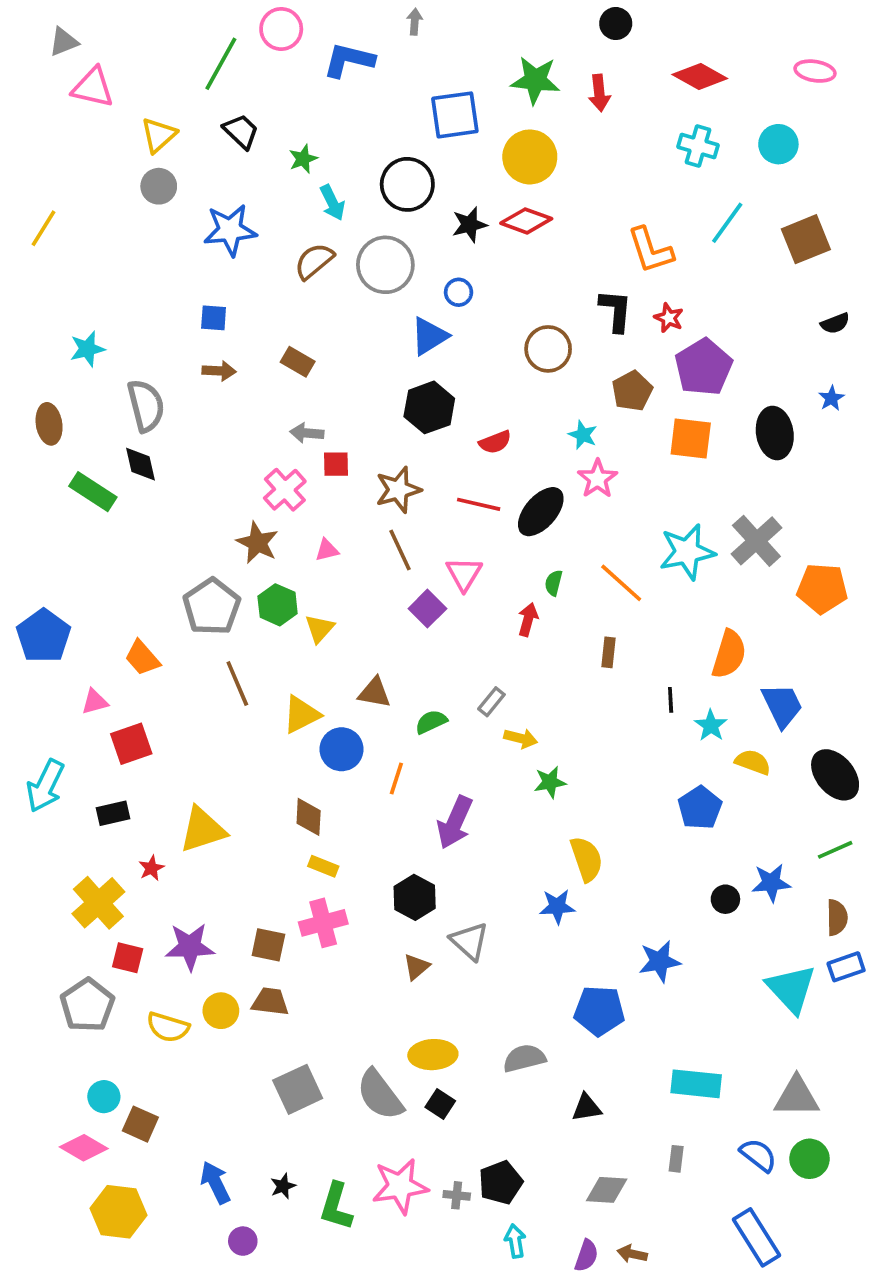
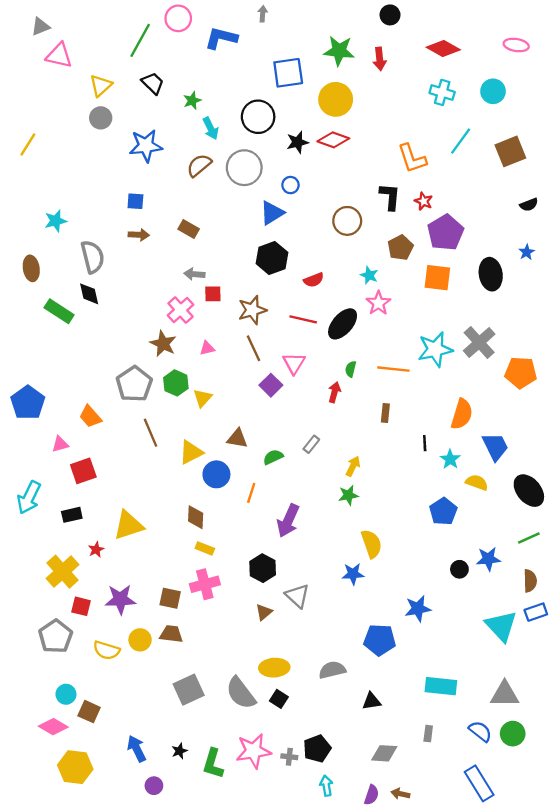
orange line: (621, 583) -> (393, 369), turned -36
yellow arrow: (521, 738) -> (353, 466), moved, turned -78

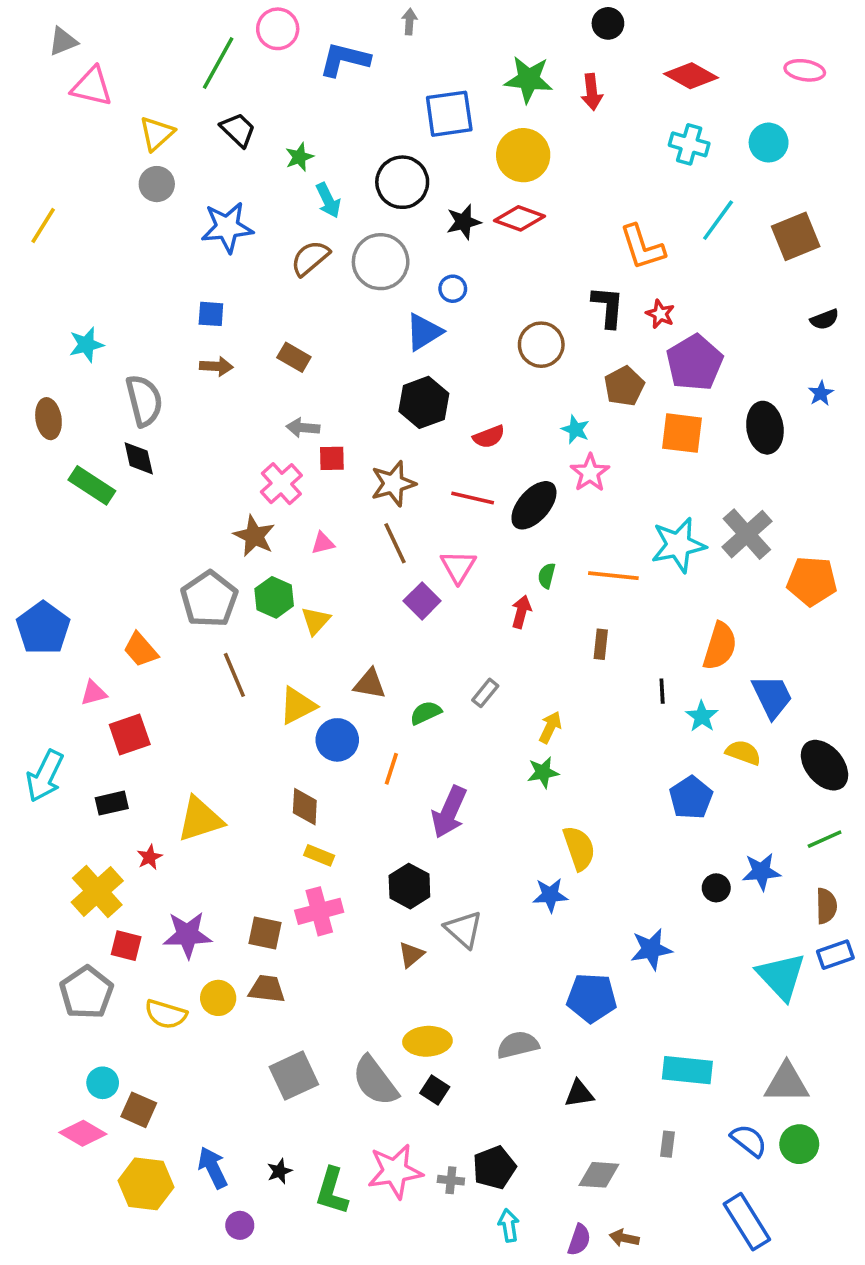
yellow hexagon: (75, 767) -> (146, 1184), moved

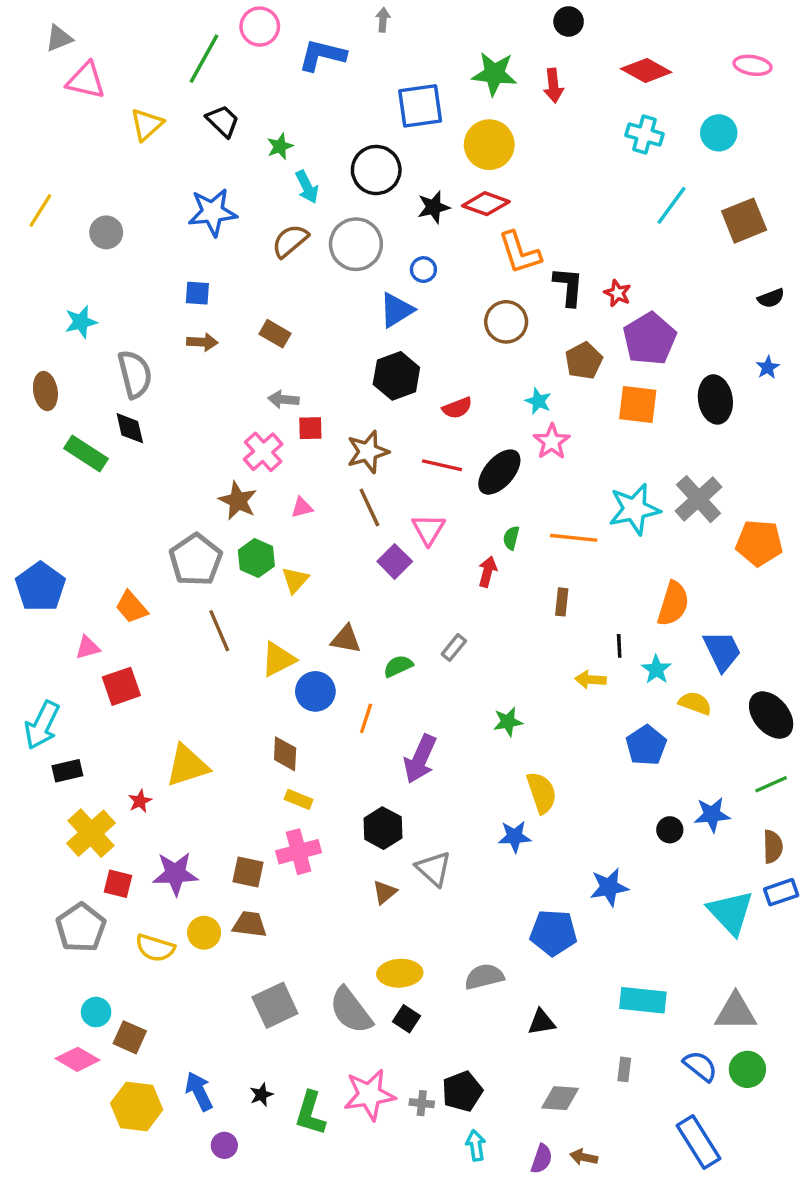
gray circle: (157, 184) -> (106, 232), moved
orange L-shape: (642, 247) -> (520, 253), moved
yellow arrow: (550, 727) -> (590, 680), moved, turned -112
black rectangle: (112, 803) -> (67, 771), moved

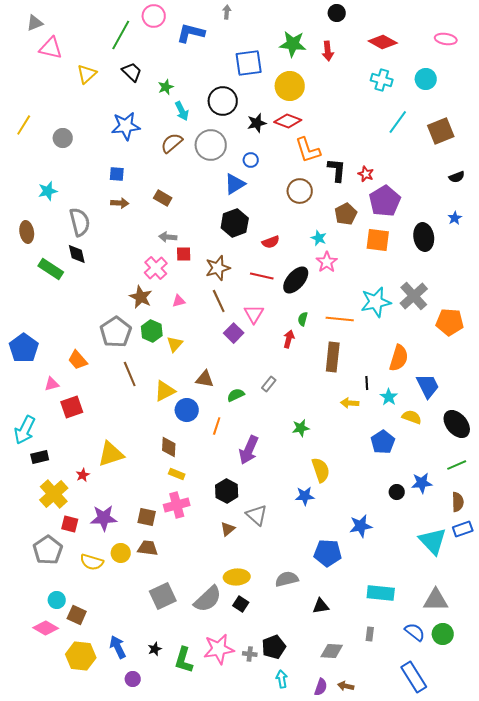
brown rectangle: (562, 602) -> (333, 357), size x1.8
gray semicircle: (351, 1010) -> (208, 599), turned -96

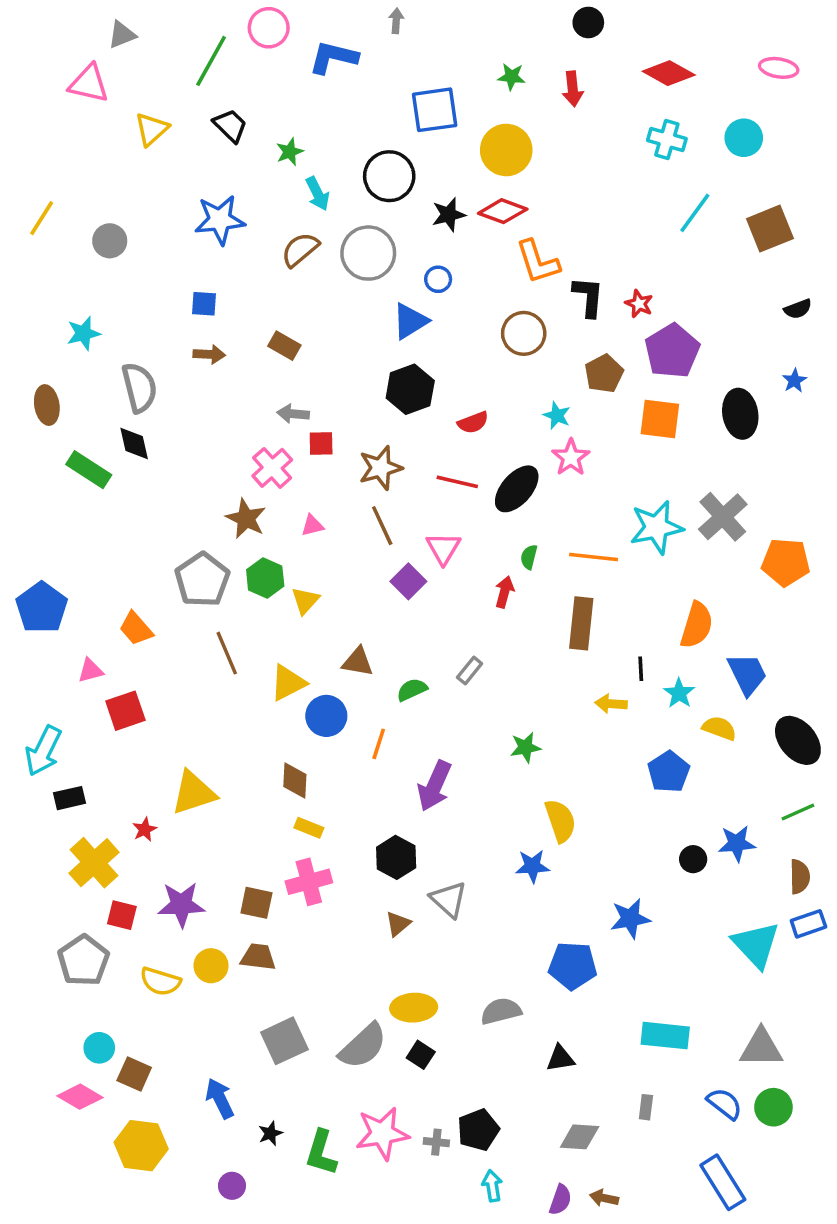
gray triangle: (35, 23) -> (122, 35), moved
green star: (293, 44) -> (511, 77), size x0.6
blue arrow: (118, 647) -> (220, 1098), moved

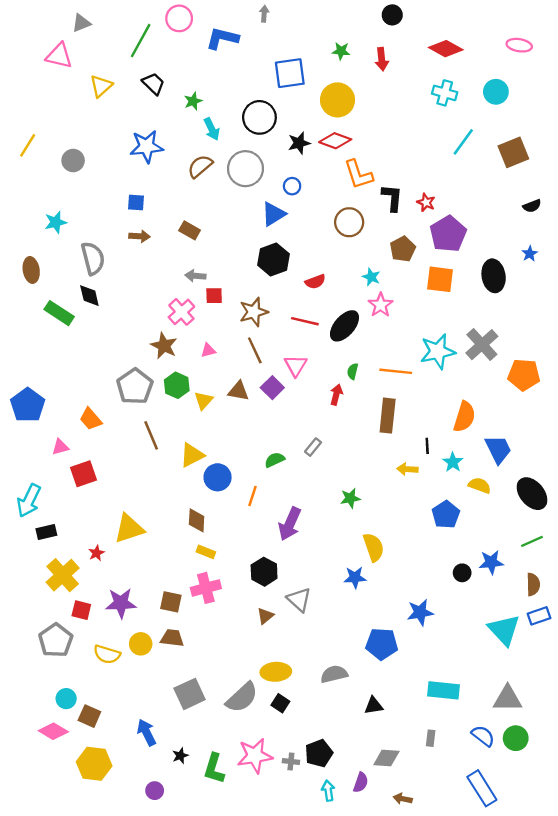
brown triangle: (358, 662) -> (238, 391), moved
purple semicircle: (560, 1200) -> (361, 782), moved

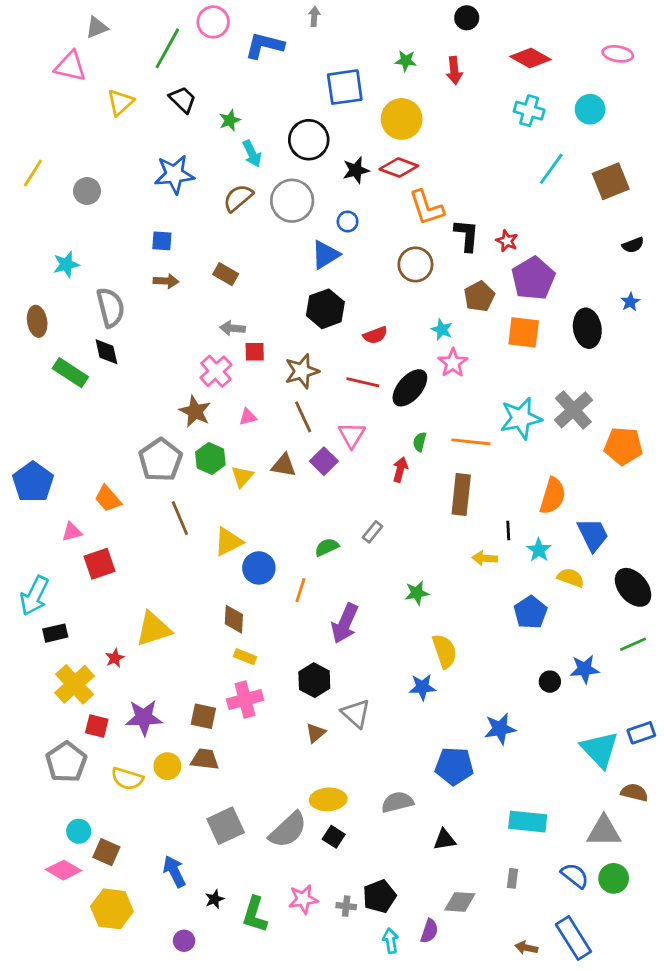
brown semicircle: (533, 584) -> (634, 792), moved, turned -75
pink star: (255, 756) -> (303, 899), size x0.7
brown arrow: (403, 799) -> (526, 948), moved

